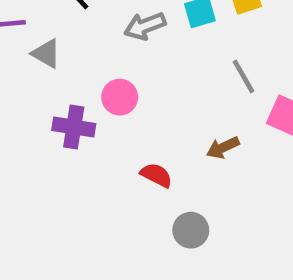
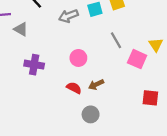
pink circle: (120, 97) -> (78, 58), moved
brown arrow: (223, 148) -> (96, 85), moved

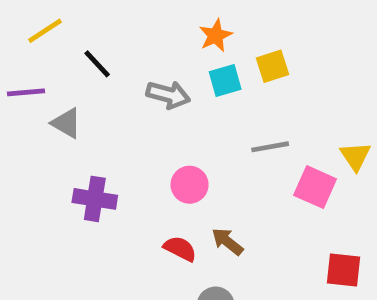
gray arrow: (68, 16) -> (168, 95), turned -144
gray line: (116, 40) -> (270, 147), turned -70
brown arrow: (96, 85) -> (227, 242), turned 64

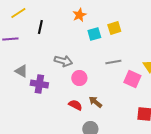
orange star: (216, 35) -> (79, 15), moved
black line: (97, 64) -> (40, 27), turned 56
gray arrow: (168, 95) -> (63, 61), moved
gray triangle: (66, 123) -> (21, 71), moved

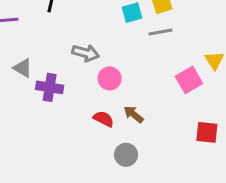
gray line: (113, 62) -> (160, 32), moved
pink square: (132, 79) -> (189, 80), turned 36

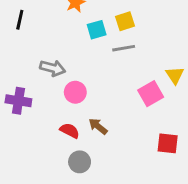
gray circle: (126, 155) -> (80, 162), moved

